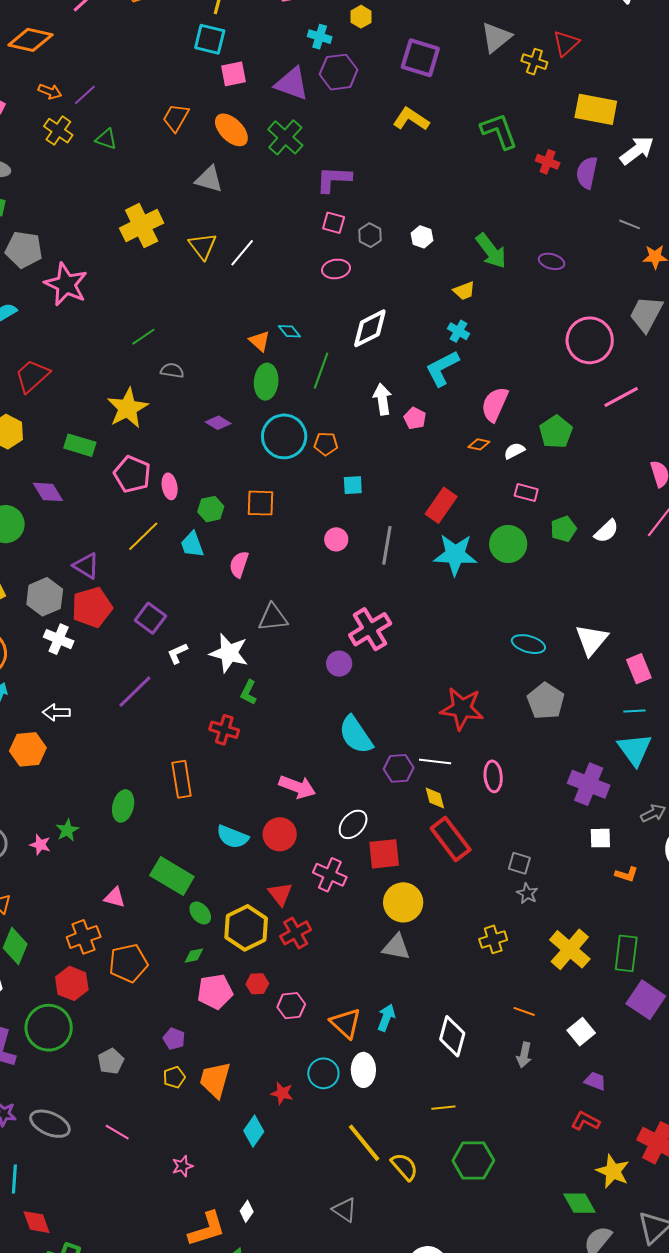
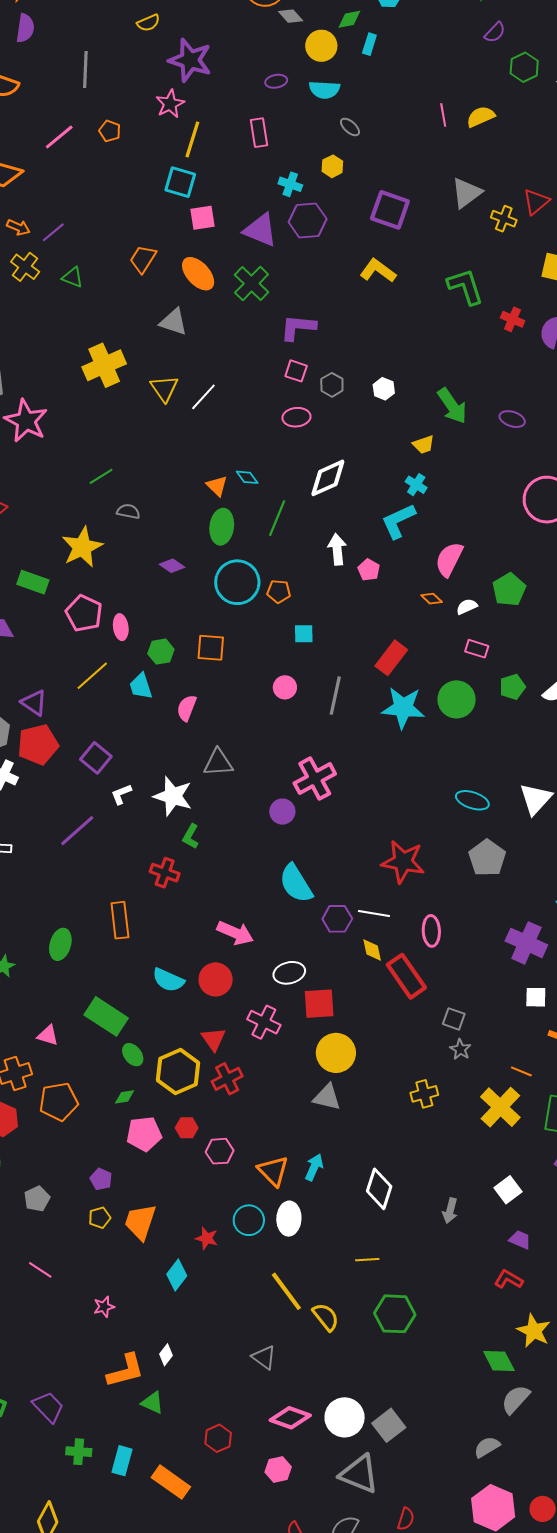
orange diamond: (479, 444) -> (432, 599), turned 30
white ellipse: (353, 824) -> (289, 973), turned 32
red rectangle: (451, 839) -> (406, 976), moved
orange line: (524, 1011) -> (521, 1071), moved

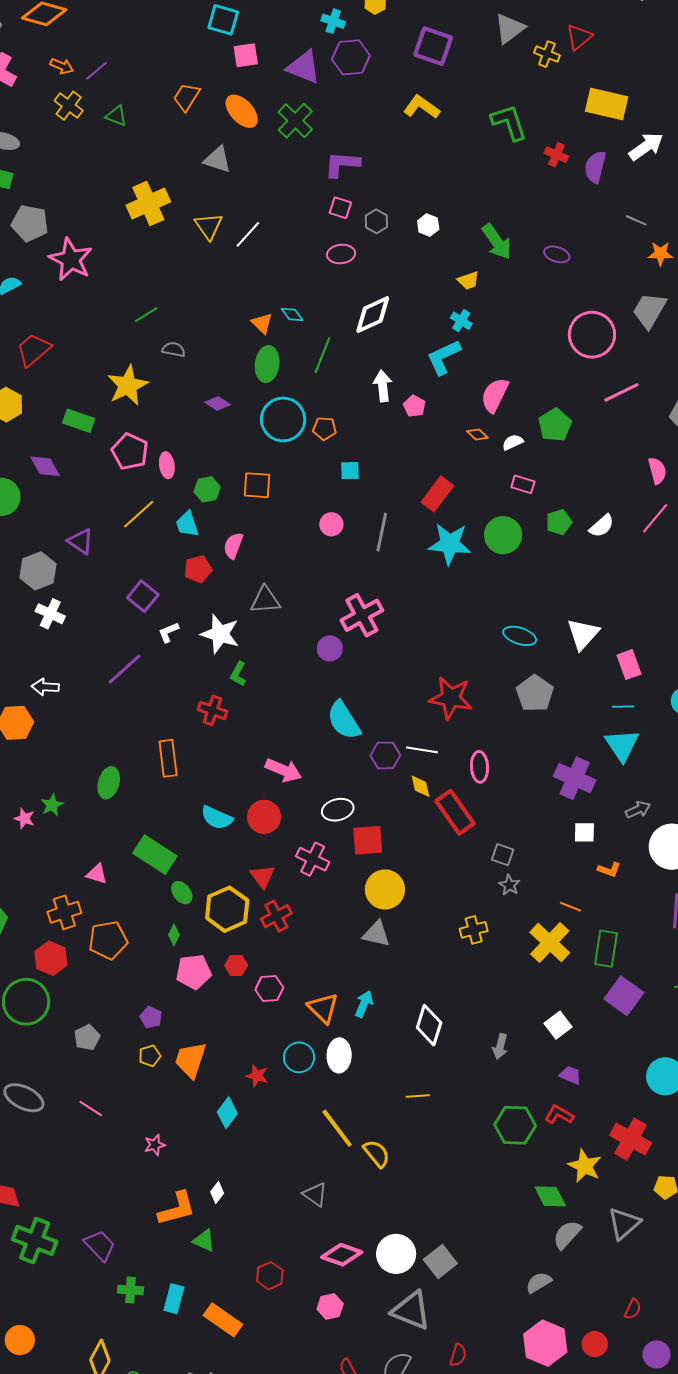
red pentagon: (38, 745) -> (198, 569), moved, size x0.7
green diamond: (125, 1097) -> (174, 935), turned -55
green hexagon: (395, 1314) -> (515, 1125), moved

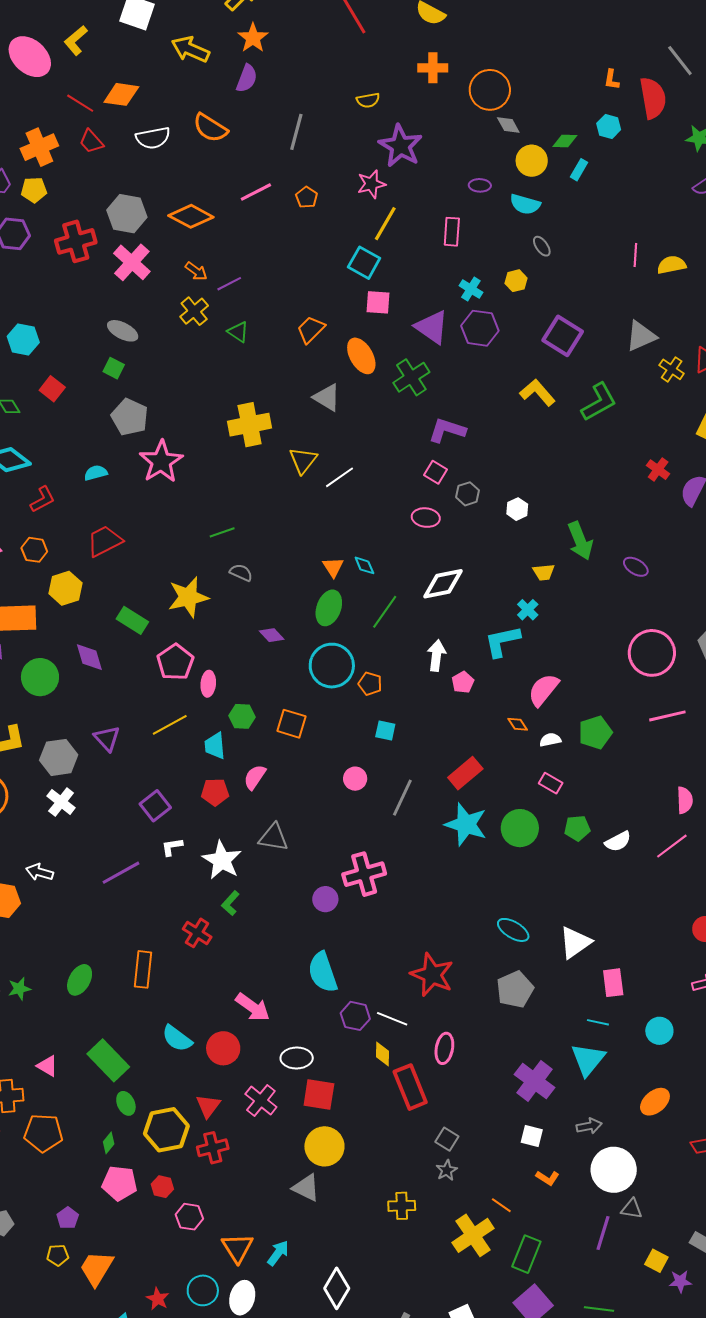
green L-shape: (509, 122) -> (599, 402), moved, turned 66

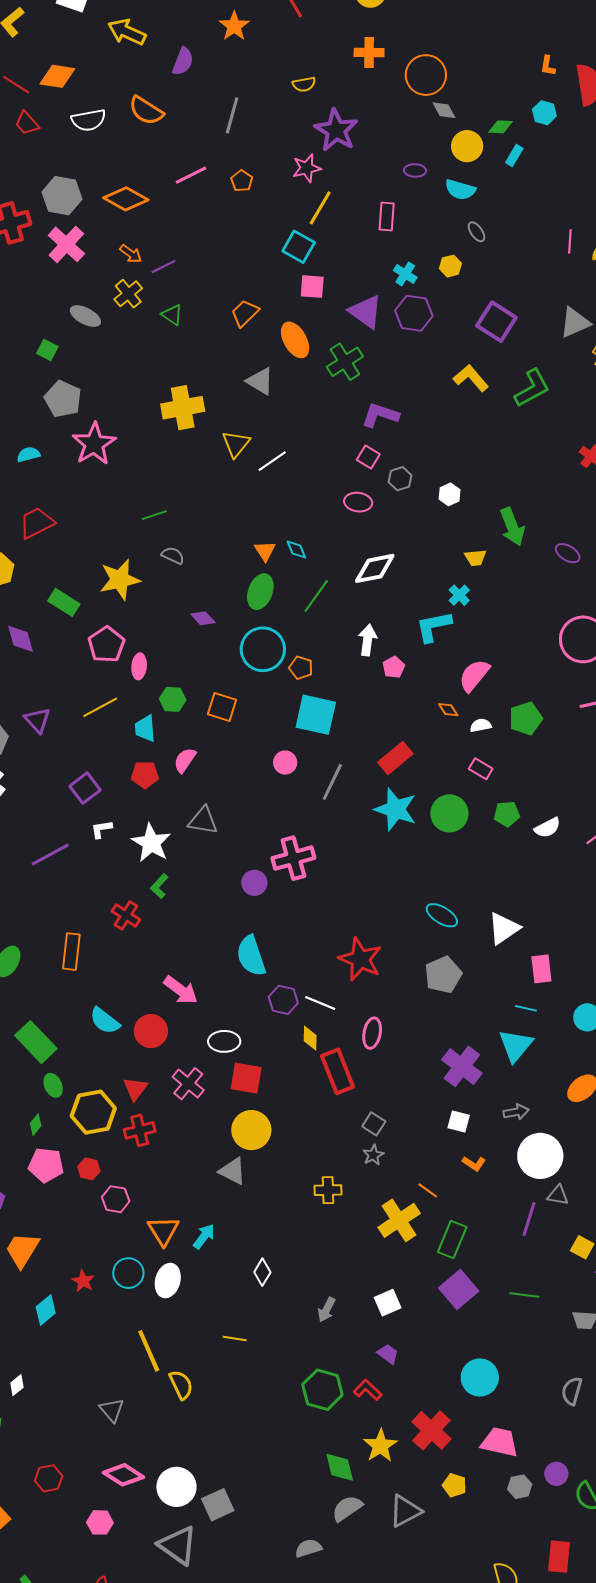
orange star: (253, 38) -> (234, 26), moved
gray ellipse: (123, 331) -> (85, 316), moved
cyan square: (385, 730) -> (316, 715), size x2.0
white diamond: (337, 1288) -> (262, 1272), size x0.7

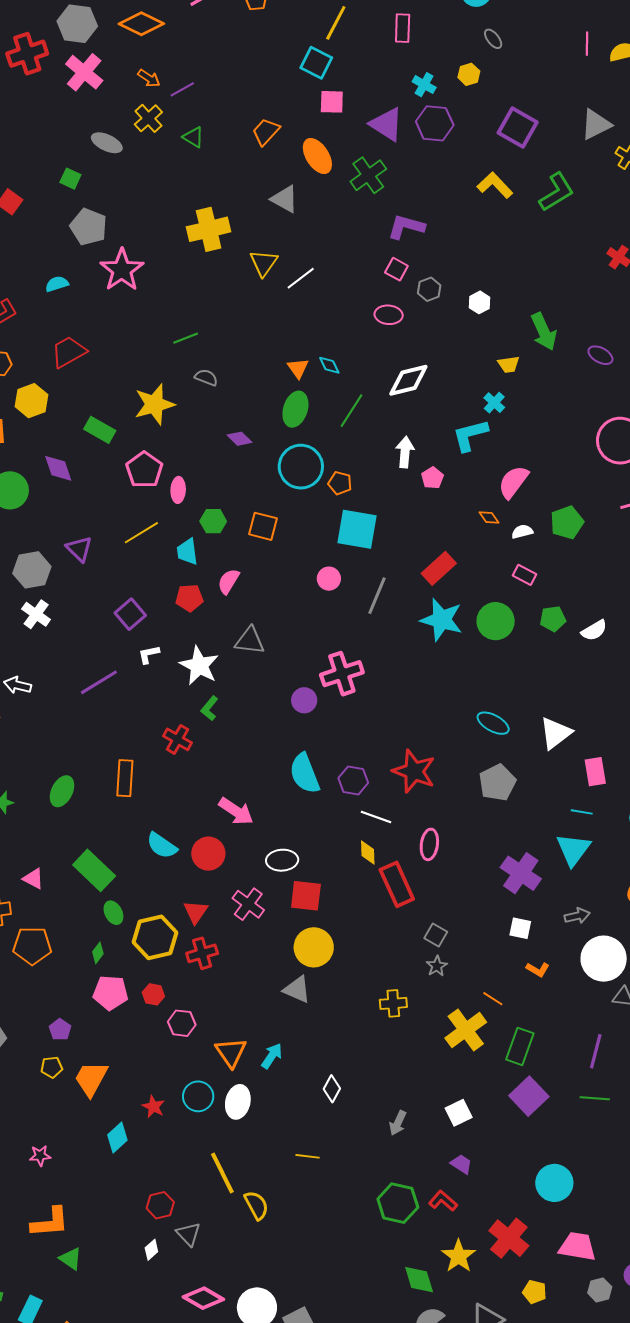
purple hexagon: (283, 1000) -> (353, 780), moved
purple line: (529, 1219) -> (596, 1051), moved
white diamond: (17, 1385) -> (151, 1250), moved
red hexagon: (49, 1478) -> (160, 1205), moved

